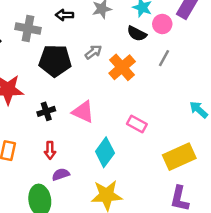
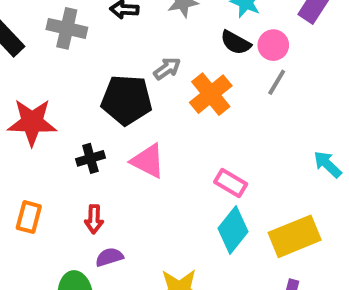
pink circle: (162, 24) -> (273, 45), moved
black pentagon: (55, 61) -> (127, 100), moved
cyan diamond: (105, 152) -> (233, 230), moved

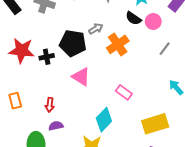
gray line: (277, 82) -> (165, 49), moved
black cross: (90, 158) -> (47, 57), moved
orange rectangle: (29, 217) -> (15, 101), turned -35
cyan diamond: (233, 230) -> (104, 120), moved

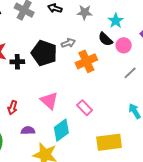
pink triangle: (81, 77) -> (49, 101), moved
purple semicircle: (56, 126) -> (28, 130), moved

